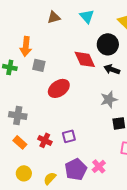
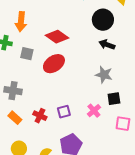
red diamond: (85, 59) -> (57, 37), moved, turned -30
gray square: (39, 65) -> (27, 54), moved
gray star: (109, 99) -> (104, 75), turned 30
pink cross: (99, 166) -> (94, 111), moved

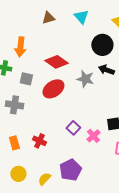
gray star: (104, 75) -> (85, 79), moved
gray cross: (13, 91) -> (14, 105), moved
purple square: (64, 112) -> (73, 128), moved, turned -32
orange rectangle: (15, 118) -> (14, 143), turned 32

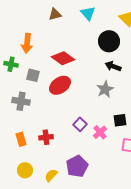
gray star: (85, 79) -> (105, 89), moved, turned 30
red cross: (39, 141) -> (46, 137), turned -32

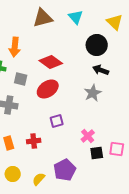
brown triangle: (55, 14) -> (43, 18), size x1.5
black square: (120, 120) -> (97, 153), moved
purple square: (80, 124) -> (57, 121), moved, turned 32

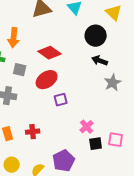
gray star: (93, 93) -> (113, 83), moved
purple square: (57, 121) -> (61, 100), moved

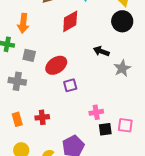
black circle: (96, 36) -> (122, 21), moved
red diamond: (50, 53) -> (70, 21), moved, turned -65
black arrow: (100, 61) -> (101, 51), moved
pink cross: (87, 127) -> (96, 112), turned 32

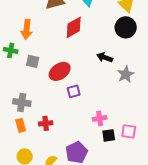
gray cross: (17, 81) -> (22, 102), moved

